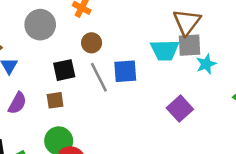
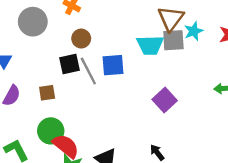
cyan star: (206, 64) -> (194, 31), moved
black square: (64, 70) -> (69, 64), moved

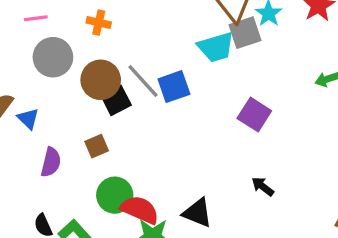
brown circle: (81, 39) -> (101, 80), moved, size x1.5
gray line: (88, 71) -> (143, 81), moved

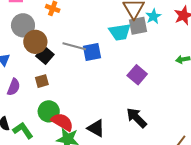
brown circle: (101, 80) -> (35, 42), moved
gray line: (143, 81) -> (74, 46), turned -40
black square: (116, 100) -> (45, 55), moved, turned -30
black arrow: (263, 186) -> (137, 118), size x1.6

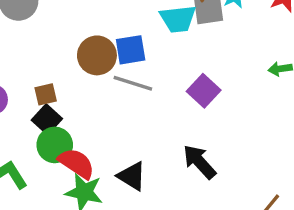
brown circle: (35, 42) -> (97, 55), moved
gray line: (74, 46) -> (133, 83), moved
black square: (45, 55) -> (47, 119), moved

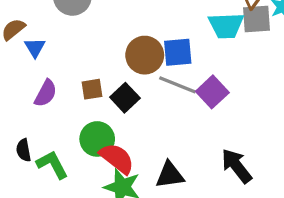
purple square: (204, 91) -> (212, 92), moved
black square: (47, 119) -> (125, 98), moved
black triangle: (132, 176) -> (170, 175), turned -44

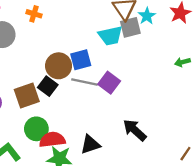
brown square: (92, 89) -> (27, 96), size x1.6
black square: (125, 98) -> (48, 86), moved
red semicircle: (117, 158) -> (52, 140), turned -35

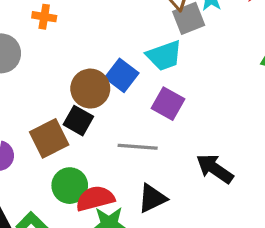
cyan trapezoid: (110, 36) -> (164, 56), moved
blue square: (81, 60) -> (122, 75), turned -30
gray line: (85, 82) -> (138, 147), moved

